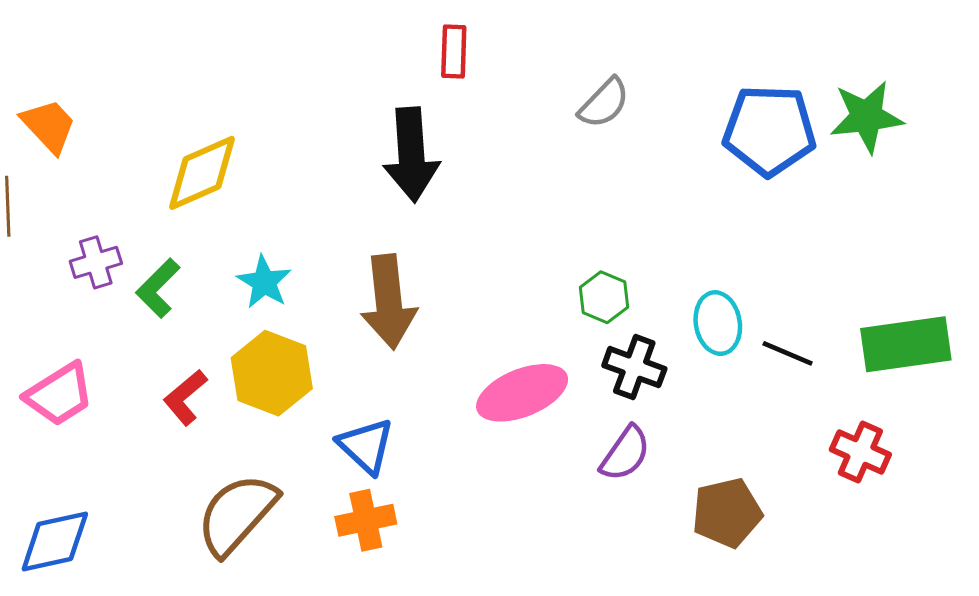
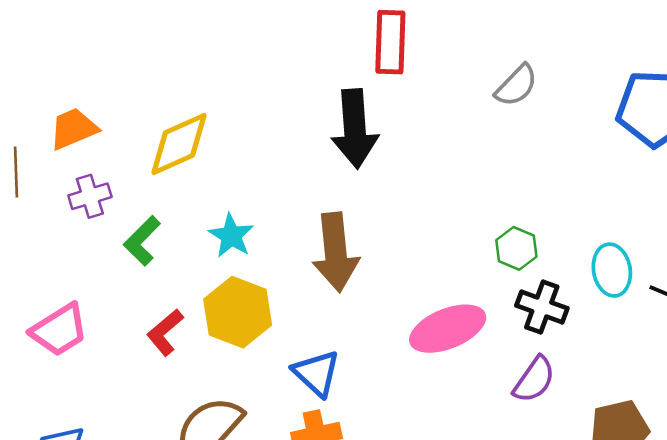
red rectangle: (454, 51) -> (390, 42), size x1.4
orange trapezoid: (49, 126) -> (73, 129), moved, turned -70
purple cross: (96, 262) -> (90, 196), moved

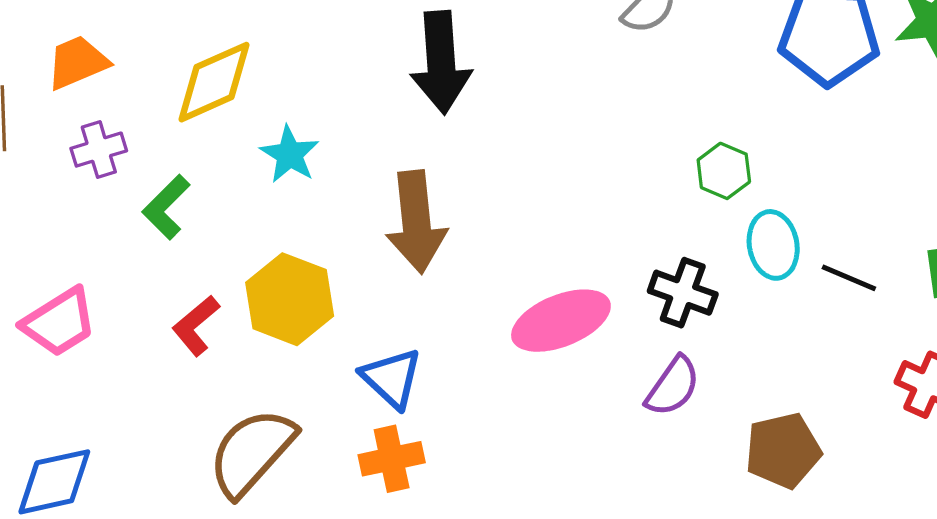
cyan star: (231, 236) -> (290, 154), moved
green hexagon: (516, 248) -> (724, 171), moved

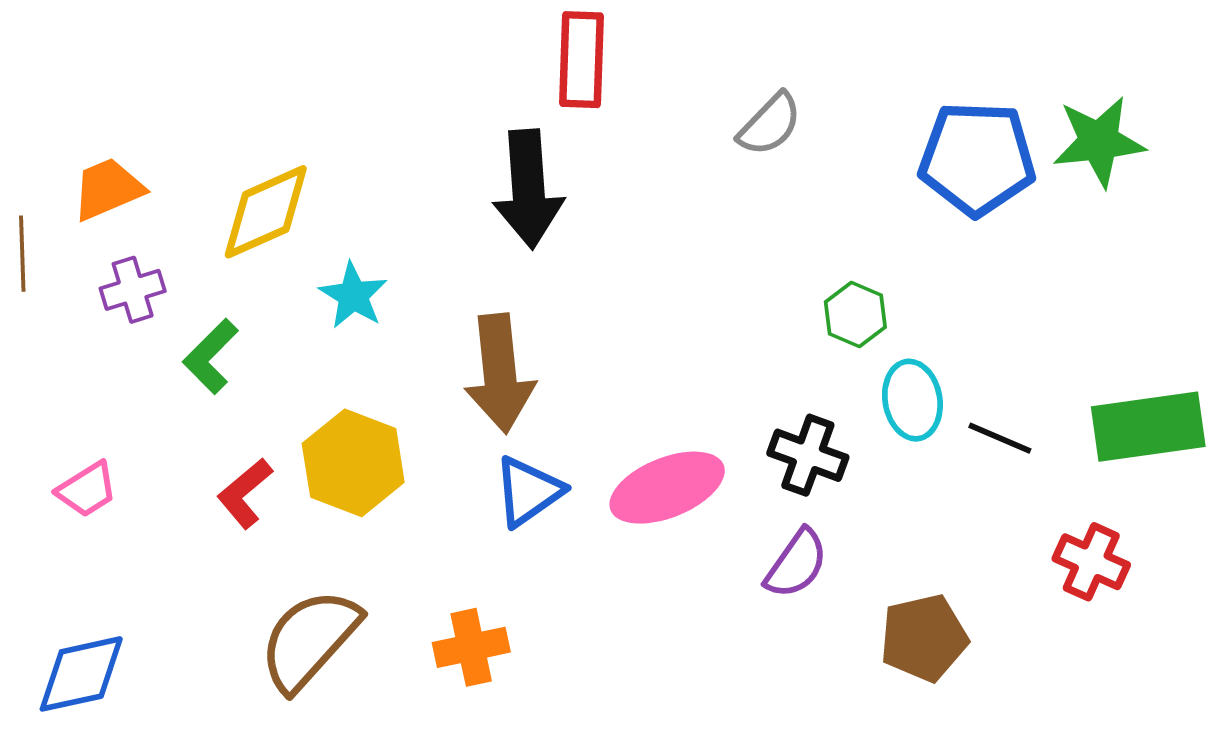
pink trapezoid: (59, 322) -> (87, 489), size x0.7
blue triangle: (392, 378) -> (528, 491), moved, turned 42

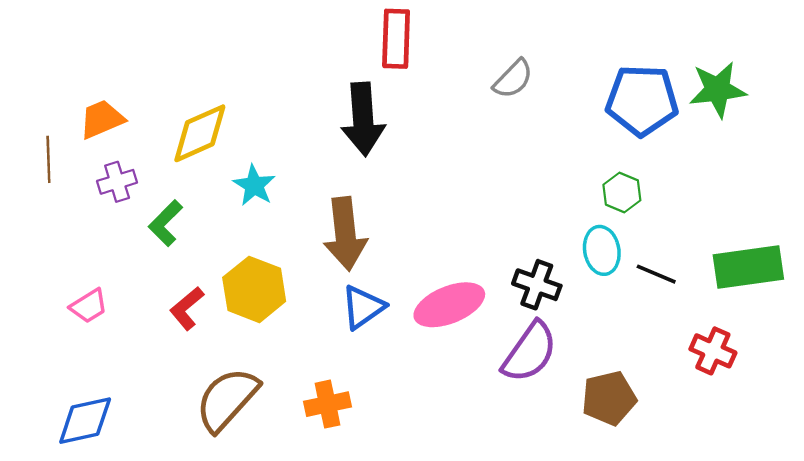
green hexagon: (855, 314) -> (622, 192), moved
purple semicircle: (796, 564) -> (530, 352), size x1.4

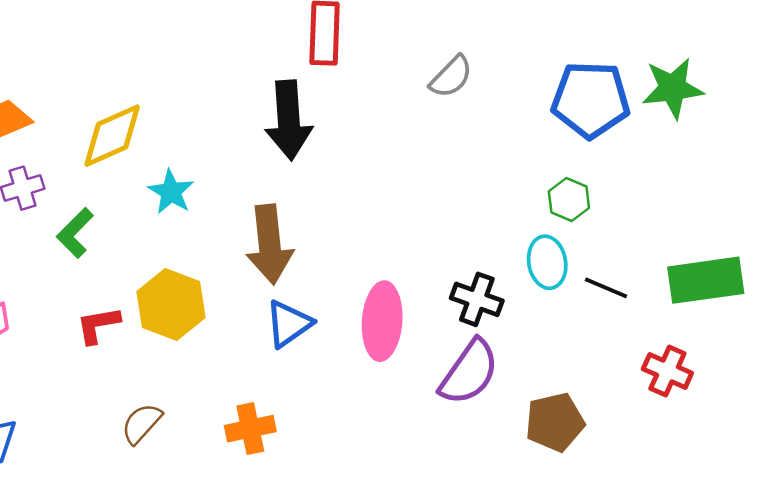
pink ellipse: (449, 305) -> (382, 321), turned -64
red L-shape: (187, 308) -> (98, 325), turned 30
brown semicircle: (227, 399) -> (142, 423), size x0.6

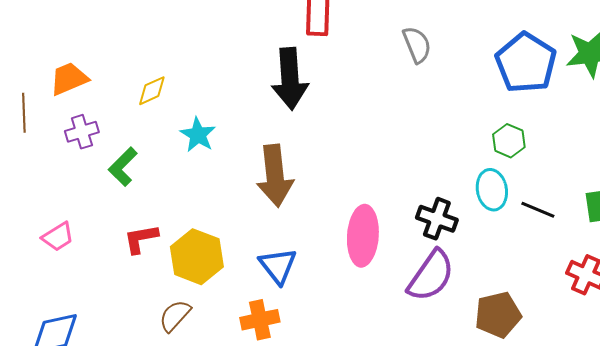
gray semicircle: (451, 77) -> (417, 45), turned -66
blue pentagon: (591, 100) -> (526, 63), turned 30
yellow diamond: (112, 136) -> (152, 91), size x0.6
yellow hexagon: (171, 304) -> (197, 257), moved
blue triangle: (289, 324) -> (278, 266), moved, turned -33

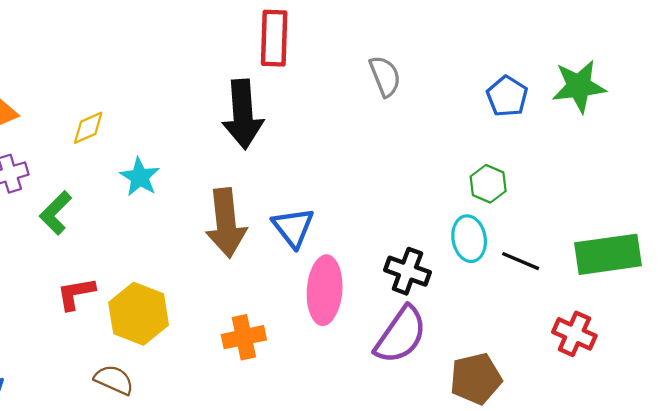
blue pentagon: (526, 63) -> (507, 96), size x0.6
blue triangle: (278, 266) -> (293, 227), moved
brown semicircle: (175, 316) -> (114, 380), turned 72
orange cross: (260, 320) -> (244, 337), moved

